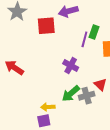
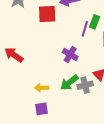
yellow arrow: (48, 107) -> (42, 88), moved

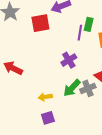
purple cross: (70, 55) -> (69, 60), turned 35

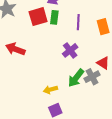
green rectangle: (89, 24) -> (54, 17), moved
red arrow: (13, 68) -> (15, 49), moved

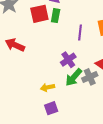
purple line: (78, 22) -> (80, 33), moved
purple cross: (70, 50) -> (68, 60), moved

